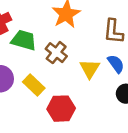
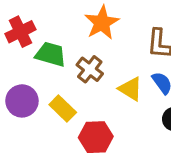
yellow triangle: (90, 69) -> (130, 89), turned -30

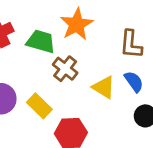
green trapezoid: (51, 54) -> (41, 41), moved

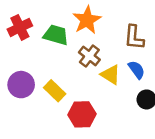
brown cross: (65, 69) -> (89, 56), moved

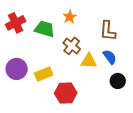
orange star: (87, 20) -> (70, 17), size x0.6
yellow triangle: (111, 75) -> (89, 61), turned -30
yellow rectangle: (55, 91) -> (44, 74), turned -66

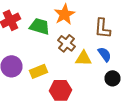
orange star: (70, 17) -> (64, 14), size x1.5

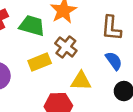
yellow triangle: (84, 58) -> (81, 81), moved
yellow rectangle: (38, 71) -> (40, 62), moved

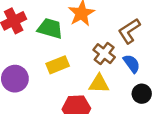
brown L-shape: (111, 28) -> (129, 31), turned 52
brown cross: (66, 47) -> (104, 54), moved

